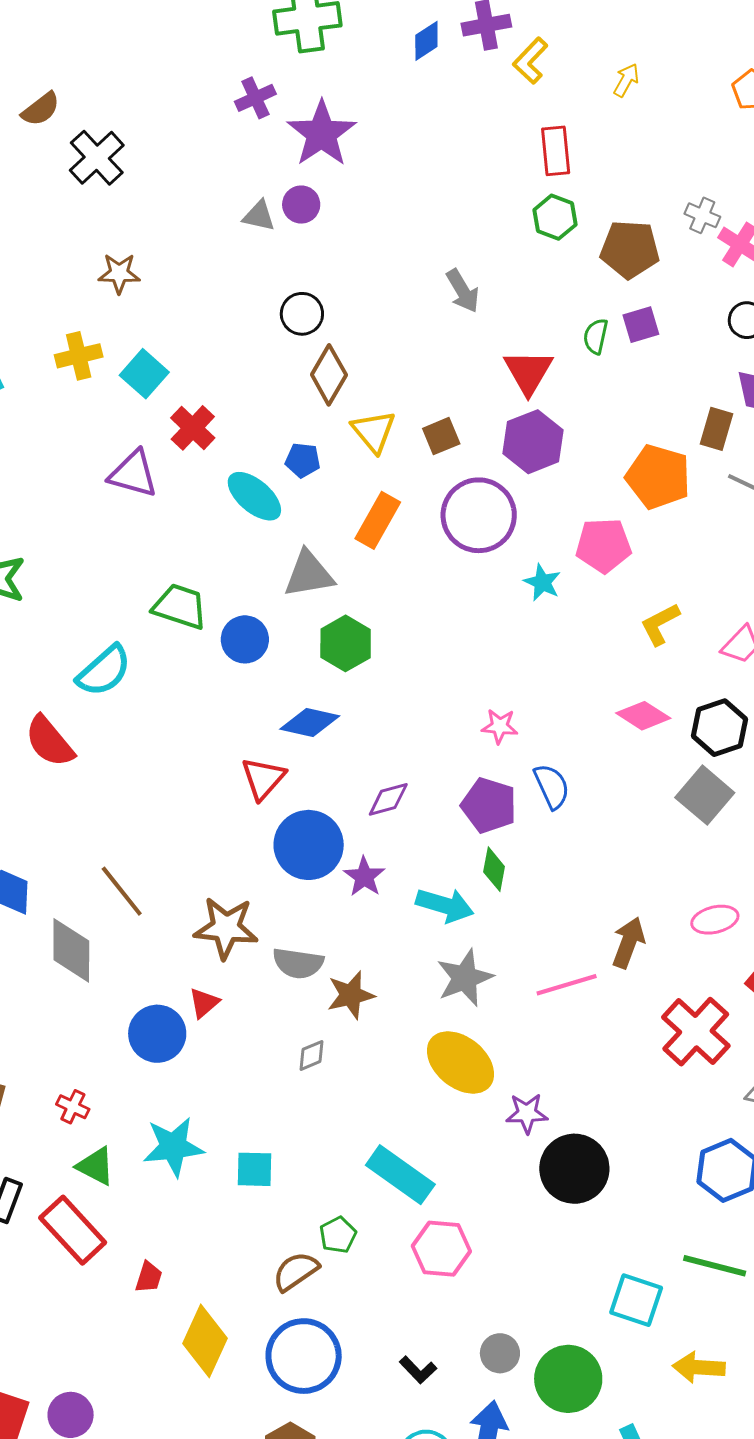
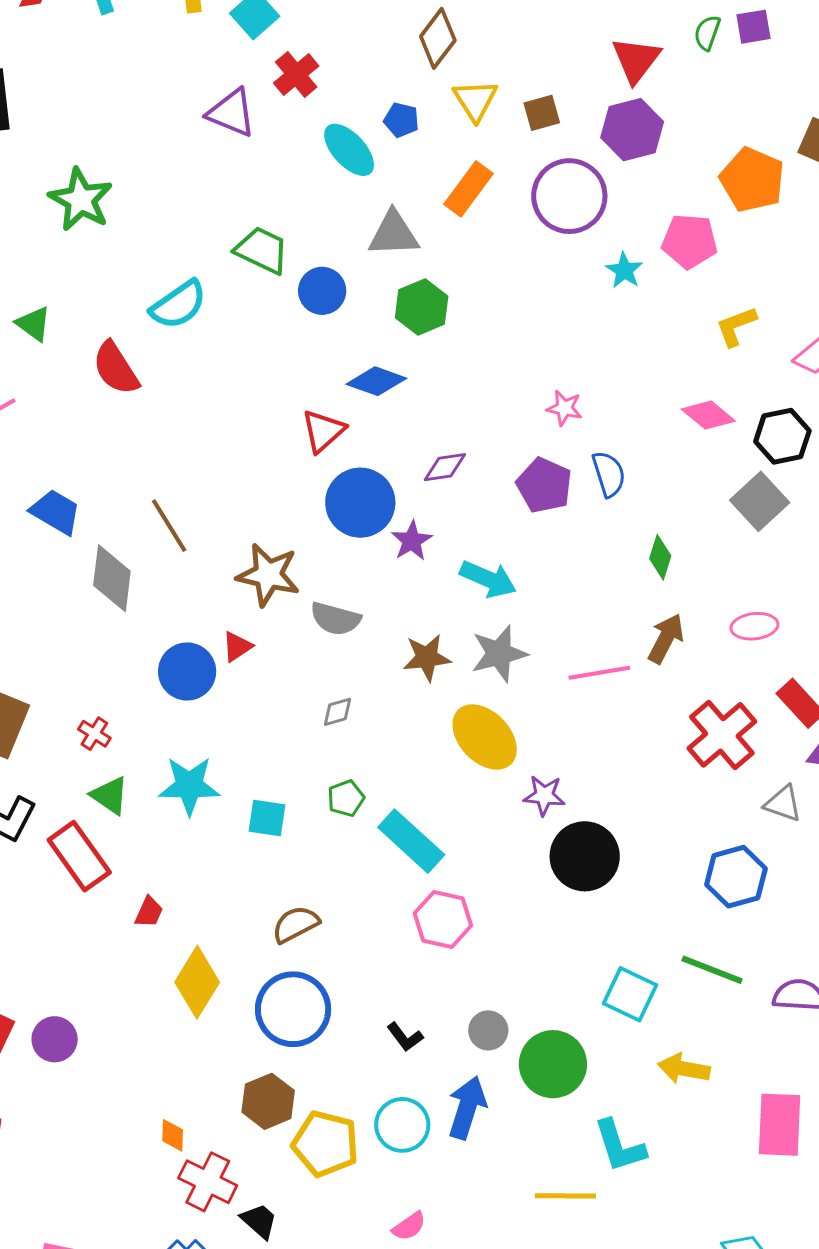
green diamond: (494, 869) -> (660, 557), moved
brown star: (351, 995) -> (427, 658), moved
green pentagon: (338, 1235) -> (346, 798), moved

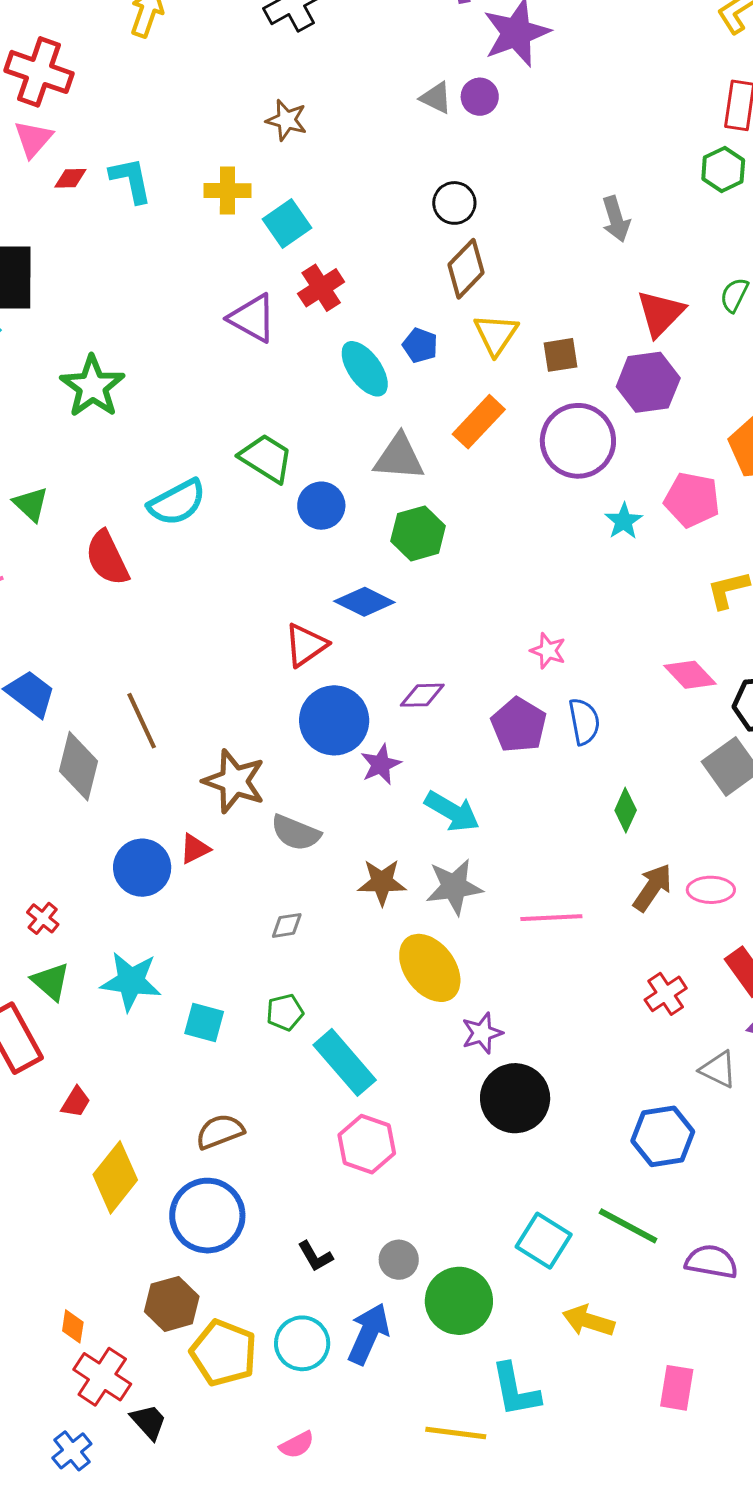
brown arrow: (666, 639) -> (653, 887), moved
red cross: (722, 735) -> (666, 994), size x0.6
purple star: (544, 796) -> (482, 1033), turned -30
pink rectangle: (780, 1125) -> (677, 1388), size x0.7

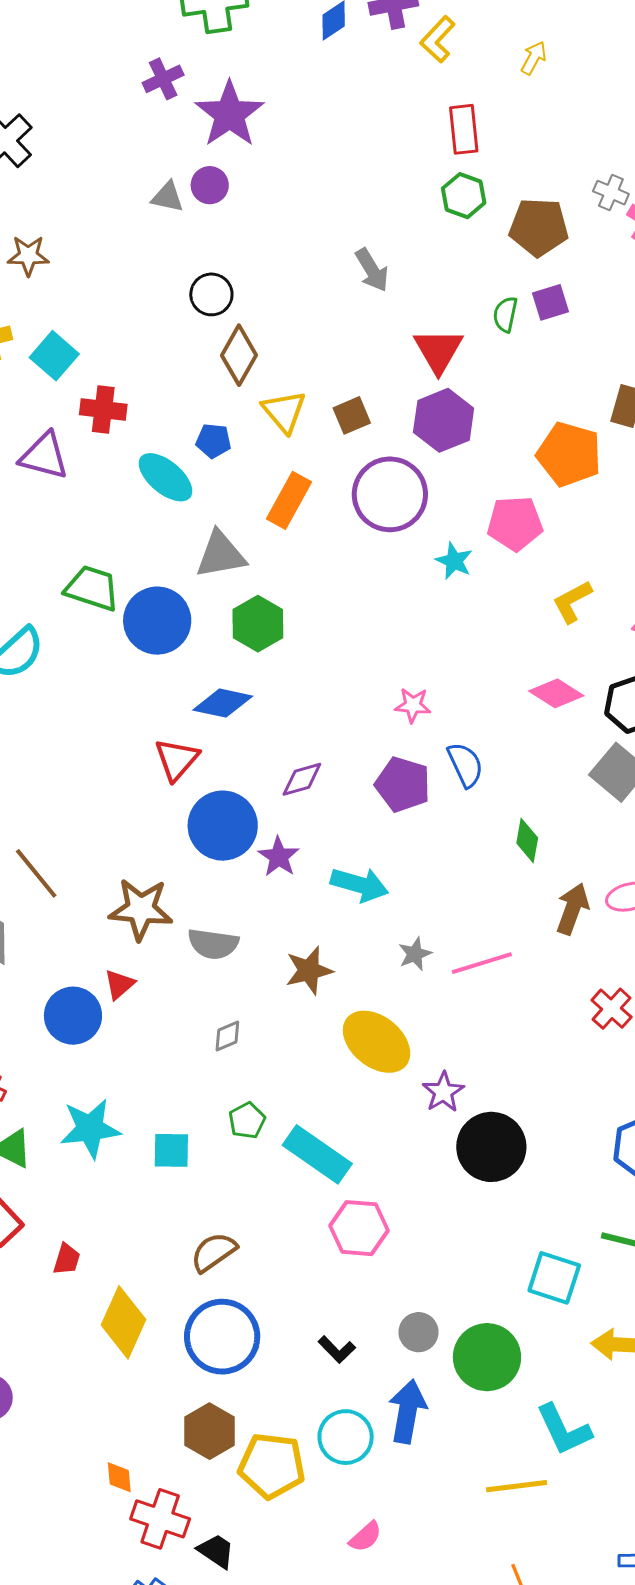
red cross: (321, 288) -> (103, 410), turned -36
blue circle: (321, 506) -> (157, 621), size x1.4
gray star: (454, 887) -> (415, 954), moved, size x0.6

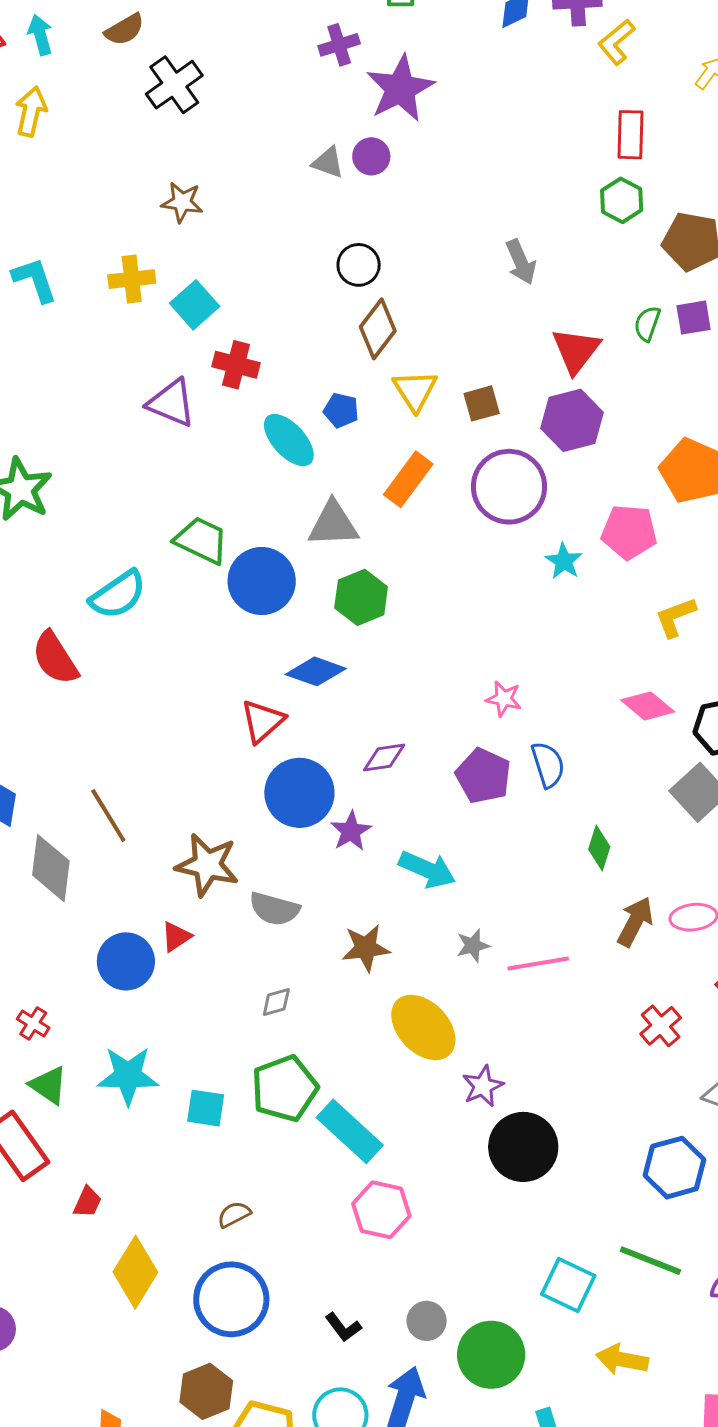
green pentagon: (247, 1121) -> (285, 1088), size x1.8
brown semicircle: (214, 1252) -> (234, 1214), size x0.7

